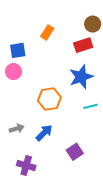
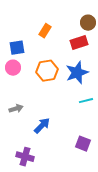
orange hexagon: (49, 99) -> (47, 71), moved
gray arrow: (17, 129) -> (16, 109), moved
purple square: (75, 152) -> (83, 144), moved, turned -35

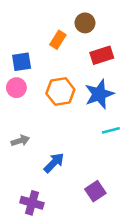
brown circle: (88, 23) -> (85, 23), moved
purple square: (83, 144) -> (95, 191), moved, turned 35

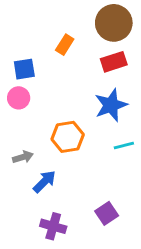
brown circle: (85, 23) -> (114, 23), moved, size x1.6
orange hexagon: (60, 92) -> (68, 137), moved
blue arrow: (54, 163) -> (45, 182), moved
purple cross: (32, 203) -> (53, 226), moved

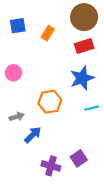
blue square: (24, 69) -> (18, 26), moved
purple cross: (53, 226) -> (51, 166), moved

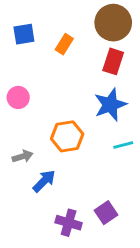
red rectangle: (84, 46) -> (113, 61), turned -54

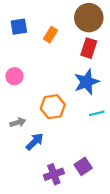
purple cross: (69, 223) -> (54, 174), turned -36

